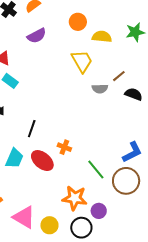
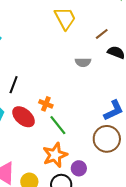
gray semicircle: (100, 89) -> (83, 62), moved
green line: (96, 170) -> (58, 125), moved
orange star: (75, 198) -> (55, 155), turned -30

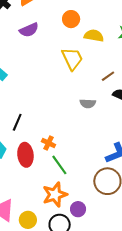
red ellipse: (24, 117) -> (25, 155), turned 40

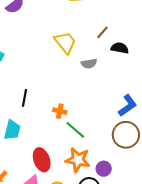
yellow trapezoid: (72, 59) -> (65, 42), moved
red ellipse: (25, 155) -> (42, 160), moved
orange star: (55, 195) -> (78, 160), turned -30

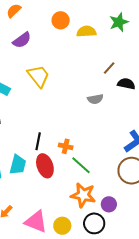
yellow trapezoid: (65, 42) -> (39, 76), moved
black line: (25, 98) -> (38, 141), moved
red ellipse: (42, 160) -> (45, 166), moved

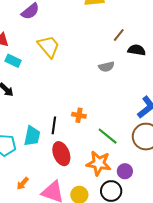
black line: (38, 141) -> (54, 125), moved
green line: (81, 165) -> (108, 136), moved
red ellipse: (45, 166) -> (61, 154), moved

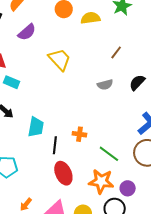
yellow trapezoid: (49, 46) -> (60, 59), moved
black semicircle: (137, 50) -> (137, 83), moved, turned -54
cyan trapezoid: (32, 136) -> (36, 127), moved

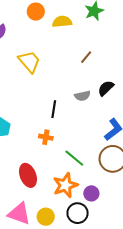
gray semicircle: (105, 85) -> (82, 96), moved
black line: (55, 145) -> (54, 109), moved
orange star: (101, 181) -> (65, 185), turned -30

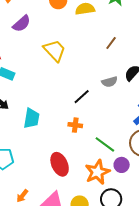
black line: (54, 109) -> (82, 97), turned 42
purple circle: (91, 193) -> (122, 165), moved

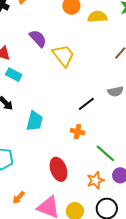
purple semicircle: (22, 24) -> (38, 39), moved, turned -96
orange star: (97, 172) -> (95, 180), size x0.7

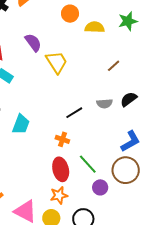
red ellipse: (58, 169) -> (61, 169), moved
orange star: (95, 180) -> (59, 195), moved

